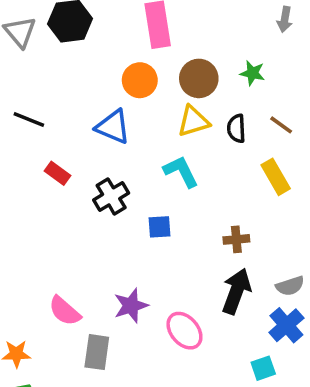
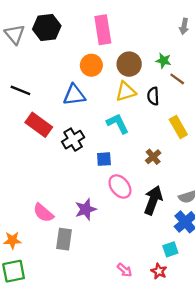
brown line: (281, 125) -> (177, 79), moved
blue triangle: (113, 127) -> (74, 95), turned -30
red rectangle: (57, 173) -> (39, 125), size x1.6
brown cross: (236, 239) -> (153, 157), moved, turned -35
pink ellipse: (184, 331) -> (120, 187), moved

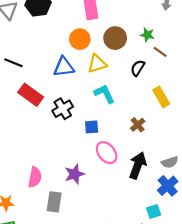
yellow triangle: (126, 92) -> (97, 64), moved
black semicircle: (153, 96) -> (138, 68), turned 35
pink semicircle: (43, 213) -> (35, 177), turned -120

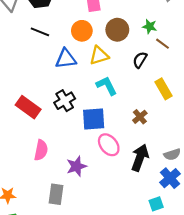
black line: (13, 63) -> (40, 32), moved
red rectangle: (31, 95) -> (28, 107), moved
blue square: (92, 127) -> (94, 119), size x1.6
pink semicircle: (35, 177) -> (41, 150), moved

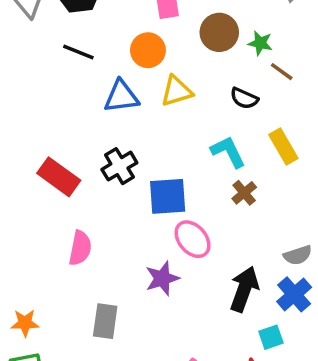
brown circle: (117, 30) -> (219, 32), moved
black semicircle: (140, 60) -> (244, 98), turned -98
cyan L-shape: (107, 86) -> (228, 152), moved
black arrow: (140, 158) -> (244, 289), moved
purple star: (76, 166) -> (162, 278), moved

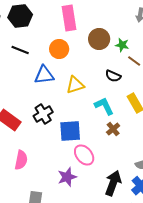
yellow triangle: (176, 91) -> (75, 85), moved

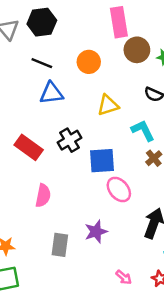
pink rectangle: (69, 18) -> (119, 22), moved
blue triangle: (44, 75) -> (51, 93), moved
purple star: (67, 177) -> (96, 232), moved

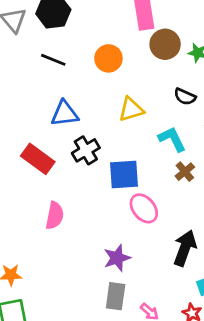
blue triangle: (51, 93) -> (65, 114), moved
gray rectangle: (60, 245) -> (116, 296), moved

